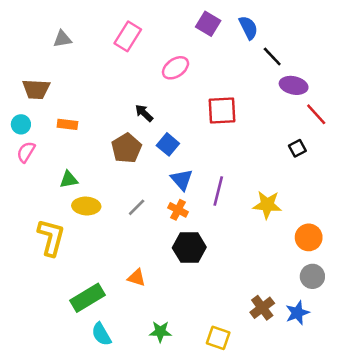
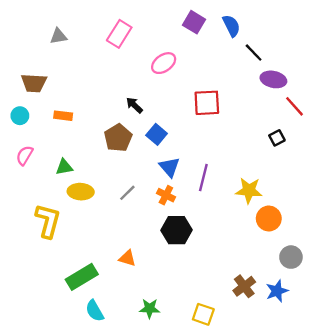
pink semicircle: (26, 152) -> (25, 155), moved
orange circle: (309, 237) -> (269, 218), moved

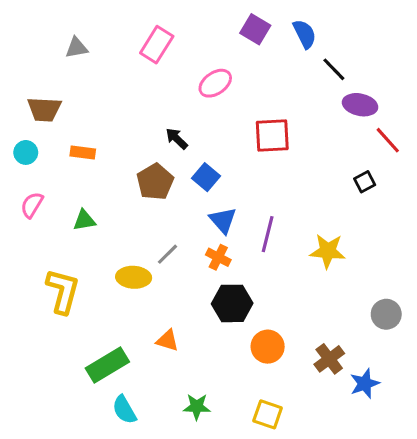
yellow ellipse: (81, 192) -> (134, 277), moved
orange circle: (269, 218) -> (268, 347), moved
gray circle: (291, 257) -> (386, 314), moved
brown cross: (244, 286) -> (329, 359), moved

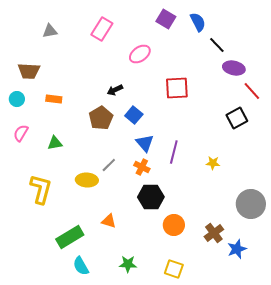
black arrow: (177, 139) -> (115, 90), turned -70
black square: (365, 182) -> (237, 118), size x1.5
yellow star: (328, 251) -> (213, 163), size x0.6
gray circle: (386, 314) -> (251, 204), size x1.5

